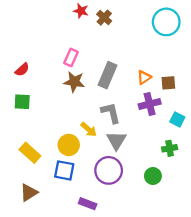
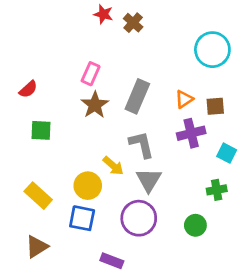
cyan circle: (166, 22) -> (212, 50), moved
brown star: (74, 82) -> (95, 105), turned 30
green square: (22, 102) -> (41, 130), moved

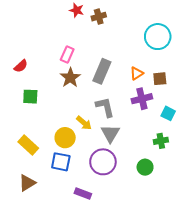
brown cross: (133, 23) -> (99, 17), turned 32

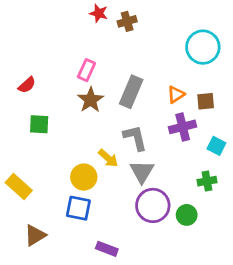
yellow rectangle: (28, 145) -> (19, 187), moved
purple circle: (103, 162) -> (153, 205), moved

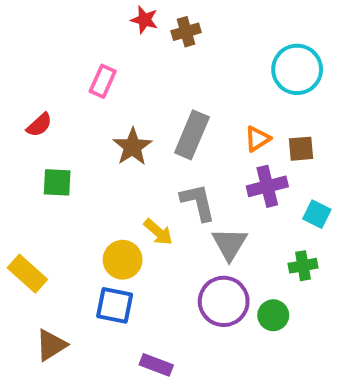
pink rectangle: (86, 70) -> (103, 81), moved
gray triangle: (142, 172) -> (230, 244), moved

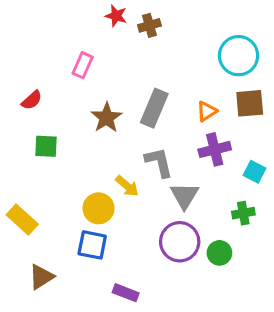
brown square: (301, 149) -> (250, 103), moved, size x1.4

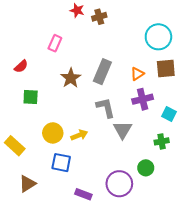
yellow arrow: (127, 186) -> (79, 135), moved, turned -63
yellow circle: (99, 208) -> (53, 133), moved
purple circle: (180, 242) -> (119, 184), moved

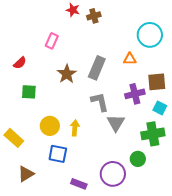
brown square: (166, 69) -> (157, 82), moved
orange triangle: (137, 74) -> (130, 59), moved, turned 32
yellow arrow: (79, 135) -> (75, 128), turned -63
green cross: (162, 141) -> (153, 134), size x1.6

